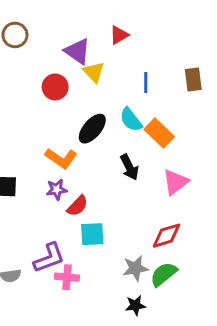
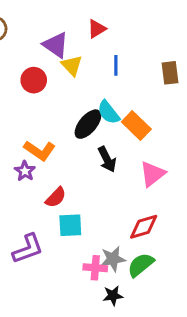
blue line: (146, 83) -> (116, 65), moved
black ellipse: (92, 129) -> (88, 124), moved
purple star: (57, 190) -> (25, 171), moved, turned -30
pink cross: (67, 277) -> (95, 268), moved

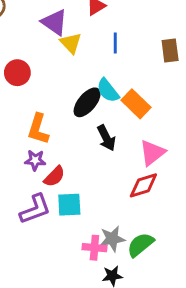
red circle: (34, 80) -> (17, 73), moved
orange L-shape: (40, 150) -> (38, 129), turned 72
purple star: (25, 171) -> (35, 160), moved, turned -30
red diamond: (144, 227) -> (143, 185), moved
purple L-shape: (28, 249) -> (35, 209), moved

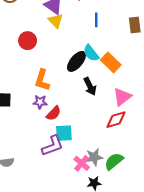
yellow triangle: (71, 43) -> (56, 21), moved
purple L-shape: (35, 209) -> (53, 146), moved
pink cross: (94, 248) -> (82, 163), turned 35

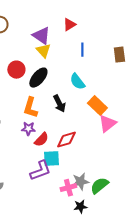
black ellipse: (76, 61) -> (38, 78), moved
orange rectangle: (111, 62) -> (97, 106), moved
black arrow: (90, 86) -> (59, 104), moved
red diamond: (116, 120) -> (66, 140), moved
pink cross: (82, 163) -> (68, 188), turned 35

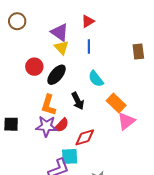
blue line: (82, 50) -> (89, 46), moved
purple star: (28, 129) -> (46, 126), size x1.5
red semicircle: (41, 140) -> (62, 125), moved

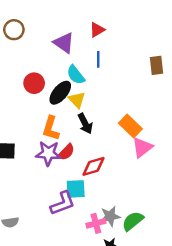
yellow triangle: (62, 47) -> (77, 100), moved
cyan semicircle: (96, 79) -> (76, 75), moved

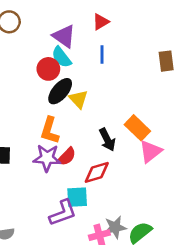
cyan semicircle: (76, 75) -> (61, 57), moved
red circle: (34, 83) -> (48, 69), moved
black arrow: (85, 124) -> (107, 140), moved

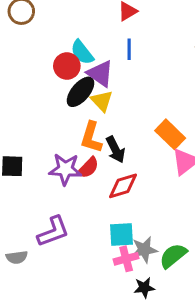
purple triangle: (64, 36) -> (100, 74), moved
orange L-shape: (50, 130) -> (91, 137), moved
black arrow: (107, 140) -> (115, 149), moved
cyan square: (77, 197) -> (121, 234), moved
purple L-shape: (63, 213) -> (53, 231), moved

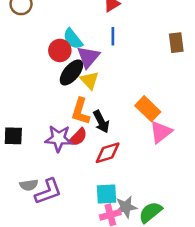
purple triangle: (100, 74) -> (88, 57), turned 35
gray semicircle: (17, 257) -> (29, 185), moved

